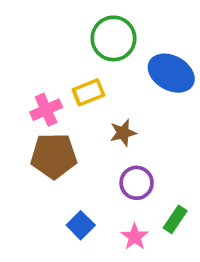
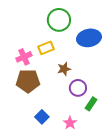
blue ellipse: (171, 73) -> (89, 38), turned -40
purple circle: (137, 183) -> (78, 88), moved
green rectangle: (175, 219) -> (91, 104), moved

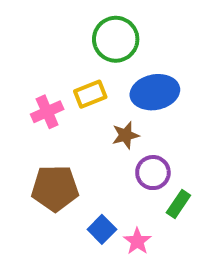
blue ellipse: (89, 38) -> (155, 92), moved
brown pentagon: (28, 81) -> (55, 188), moved
blue square: (42, 117) -> (102, 229), moved

